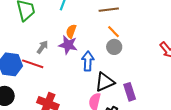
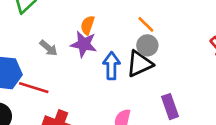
gray arrow: (42, 47) -> (49, 48), turned 96
red line: (33, 64) -> (34, 88), moved
black triangle: (105, 82) -> (139, 64), moved

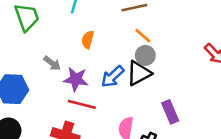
purple star: (84, 44) -> (76, 79), moved
blue arrow: (111, 66) -> (113, 77), turned -130
red line: (34, 88) -> (82, 104), moved

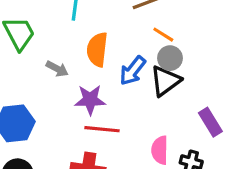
orange semicircle: (88, 40) -> (97, 50), size x1.5
gray arrow: (52, 63) -> (57, 69), moved
blue arrow: (113, 77) -> (133, 71), moved

